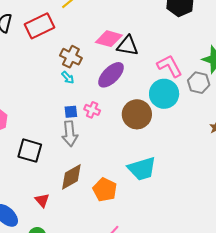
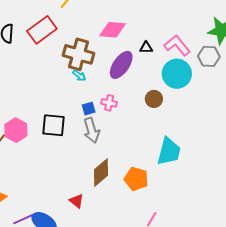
black triangle: (128, 46) -> (146, 47), moved, size x0.6
brown cross: (71, 57) -> (78, 54), size x1.4
brown circle: (137, 114) -> (154, 99), size x0.6
black square: (30, 151) -> (53, 125), moved
cyan trapezoid: (142, 169) -> (169, 151), turned -48

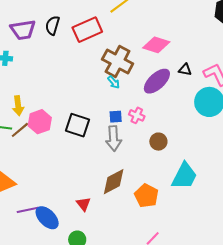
brown circle: (154, 99) -> (158, 142), moved

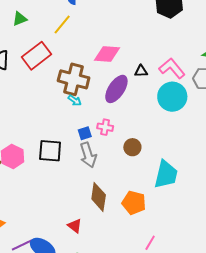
brown diamond: (114, 182) -> (99, 197), turned -40

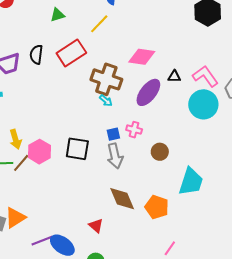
brown diamond: (99, 197) -> (122, 199), turned -36

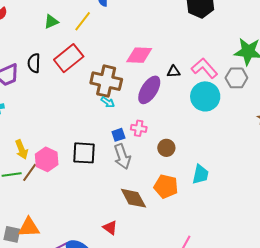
yellow line: (99, 24) -> (83, 21), moved
cyan trapezoid: (191, 182) -> (200, 174), size x0.7
orange pentagon: (157, 207) -> (166, 186), moved
orange triangle: (15, 218) -> (29, 227), turned 35

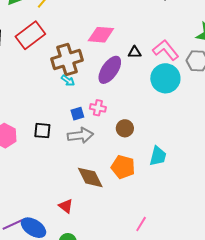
brown cross: (106, 81) -> (67, 60), turned -32
black square: (84, 153) -> (42, 131), size x0.7
gray arrow: (122, 156) -> (80, 135), turned -80

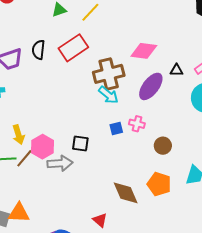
cyan arrow: (68, 81) -> (108, 95), size x1.5
gray arrow: (80, 135) -> (60, 163), moved

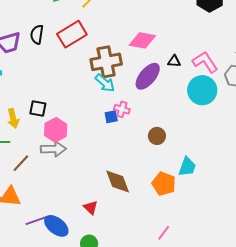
pink cross: (137, 124) -> (122, 109), moved
black square: (80, 144) -> (38, 109), moved
pink hexagon: (43, 147) -> (56, 130), moved
brown line: (24, 158) -> (21, 163), moved
orange pentagon: (159, 184) -> (164, 184), moved

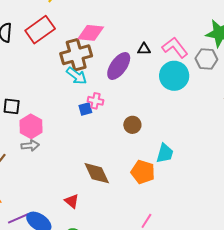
pink diamond: (142, 40) -> (91, 33), moved
gray arrow: (53, 149) -> (30, 146), size x0.7

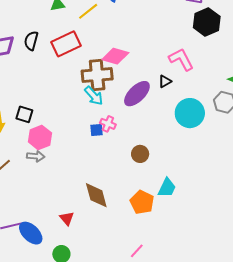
pink L-shape: (175, 47) -> (181, 59), moved
black triangle: (144, 49) -> (165, 81), turned -40

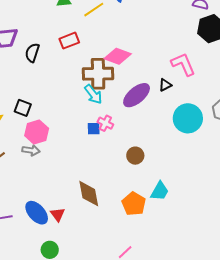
black semicircle: (31, 41) -> (32, 53), moved
red rectangle: (66, 44) -> (69, 41), size x0.7
blue ellipse: (31, 233) -> (37, 213), moved

